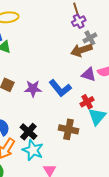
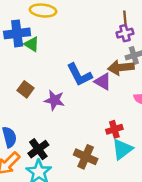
purple triangle: (89, 74) -> (103, 82), moved
blue L-shape: (60, 88) -> (79, 75), moved

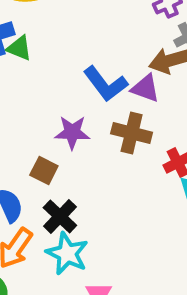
brown square: (25, 89) -> (44, 170), moved
brown cross: (86, 157) -> (132, 133), moved

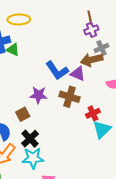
brown square: (44, 170) -> (23, 114), turned 32
cyan star: (67, 253) -> (33, 158), turned -30

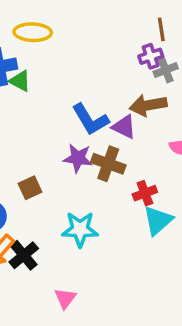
brown line: (90, 18) -> (161, 29), moved
gray cross: (101, 48) -> (166, 70), moved
purple star: (39, 95) -> (78, 158), moved
black cross: (30, 139) -> (24, 255), moved
cyan star: (33, 158) -> (80, 229), moved

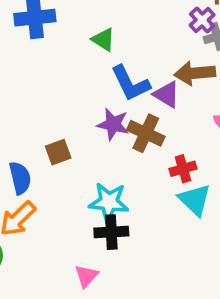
purple cross: (151, 56) -> (202, 20), turned -30
green triangle: (20, 81) -> (103, 40), moved
cyan triangle: (158, 220) -> (195, 200), turned -40
black cross: (24, 255) -> (111, 232), moved, turned 32

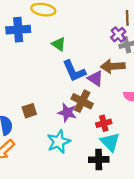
purple star: (113, 124) -> (67, 113), moved
cyan star: (109, 202) -> (59, 142), turned -30
black cross: (111, 232) -> (99, 160), moved

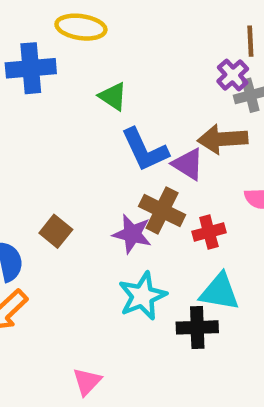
brown square: (29, 111) -> (56, 231), turned -32
red cross: (104, 123) -> (209, 232), moved
cyan star: (59, 142) -> (143, 296), moved
cyan triangle: (110, 142) -> (220, 292), turned -35

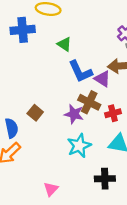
black cross: (197, 327) -> (105, 179), moved

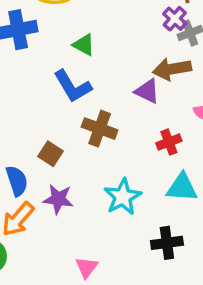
blue L-shape: (80, 71) -> (73, 86), moved
brown cross: (89, 102) -> (100, 129), moved
purple star: (74, 114) -> (58, 199), moved

